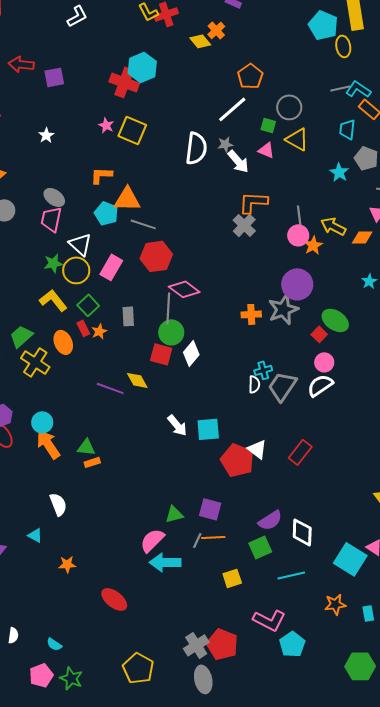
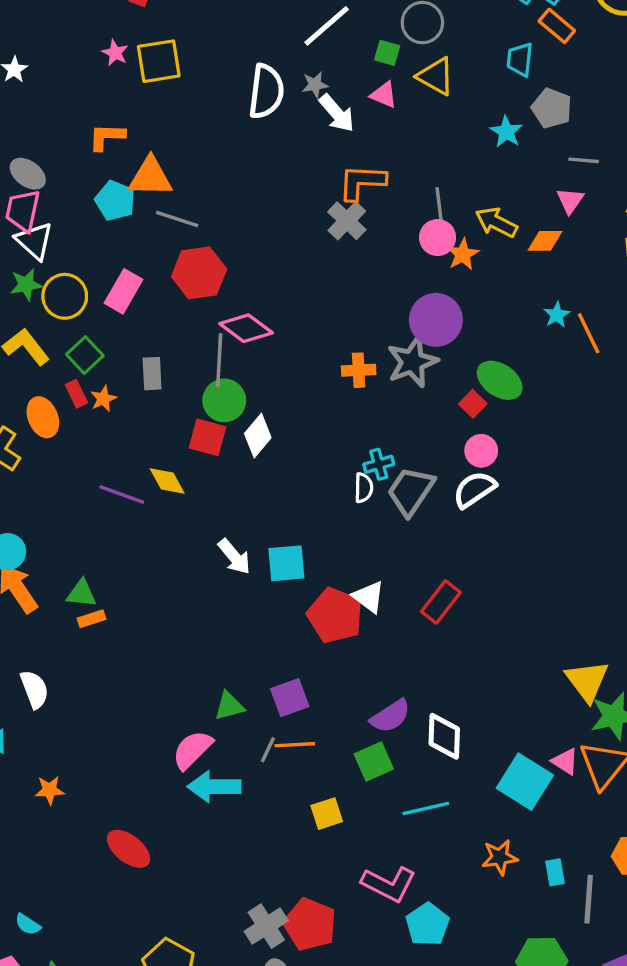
yellow square: (132, 130) -> (159, 61), turned -32
white triangle: (80, 244) -> (34, 241), moved
purple square: (210, 509) -> (290, 698), turned -35

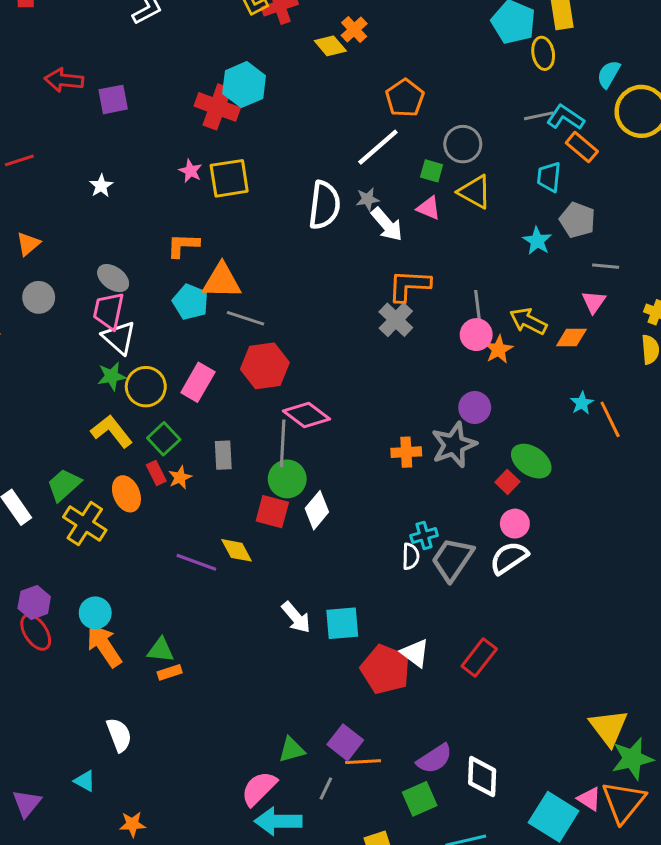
purple circle: (436, 320) -> (475, 407), size x0.7
purple square: (290, 698) -> (345, 742), turned -32
orange line: (295, 745) -> (363, 762), moved

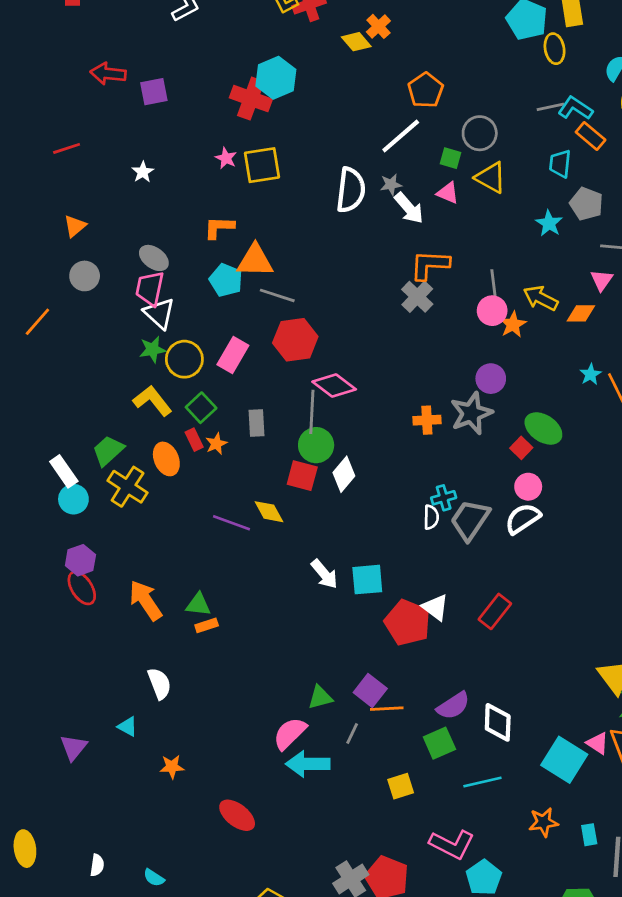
cyan circle: (95, 613) -> (73, 499), moved

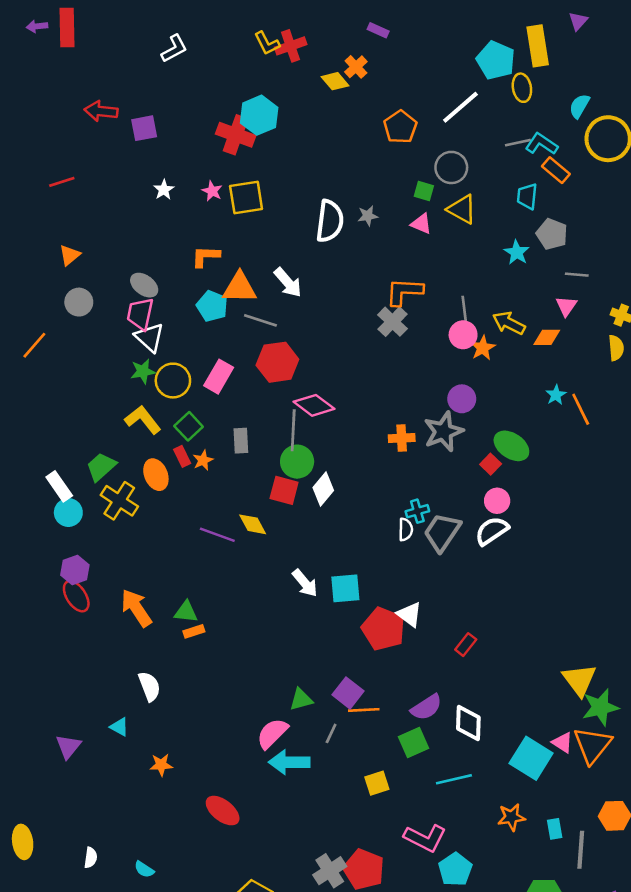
white line: (401, 136) -> (460, 107), moved
white star: (143, 172) -> (164, 190), moved
white arrow: (409, 208) -> (288, 282), moved
red rectangle: (495, 611) -> (466, 645), moved, size x0.7

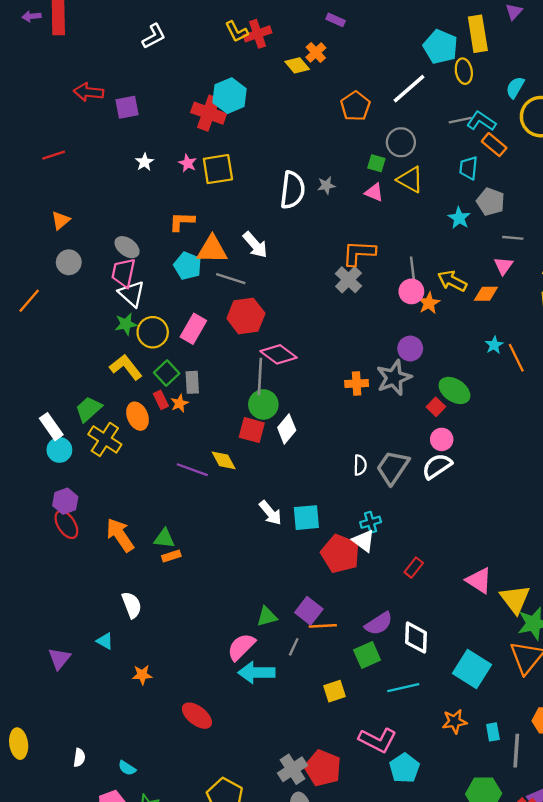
gray rectangle: (241, 441) -> (192, 382), moved
cyan cross: (417, 511) -> (371, 522), moved
pink triangle: (562, 743) -> (479, 580), moved, size x1.4

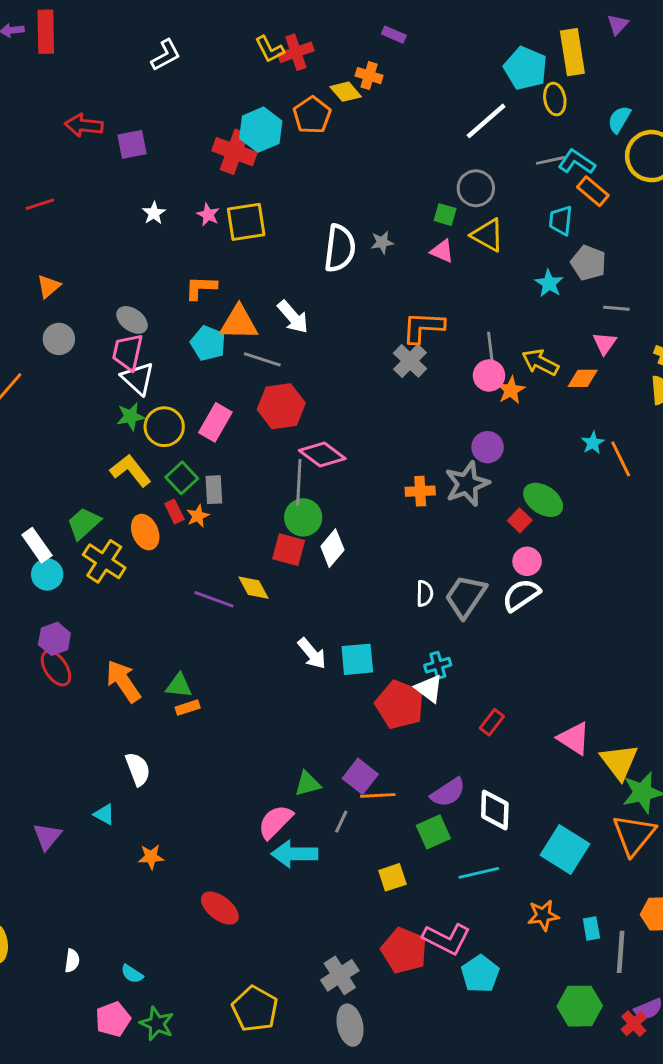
orange cross: (316, 53) -> (369, 76), turned -30
orange pentagon: (355, 106) -> (312, 115), moved
red pentagon: (323, 768) -> (404, 950), moved

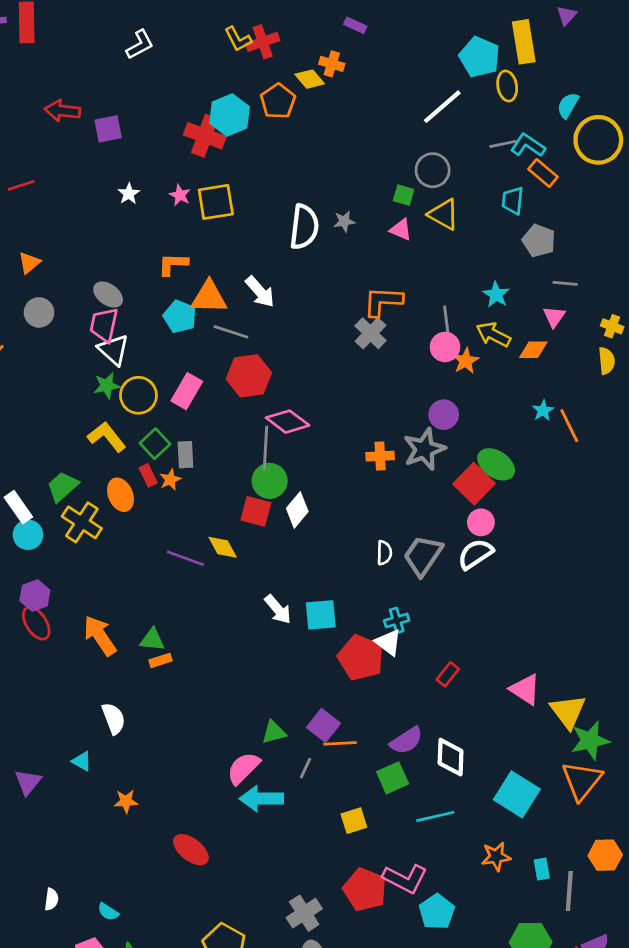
cyan star: (549, 283) -> (496, 294), moved
red square: (520, 520) -> (474, 484), size x1.8

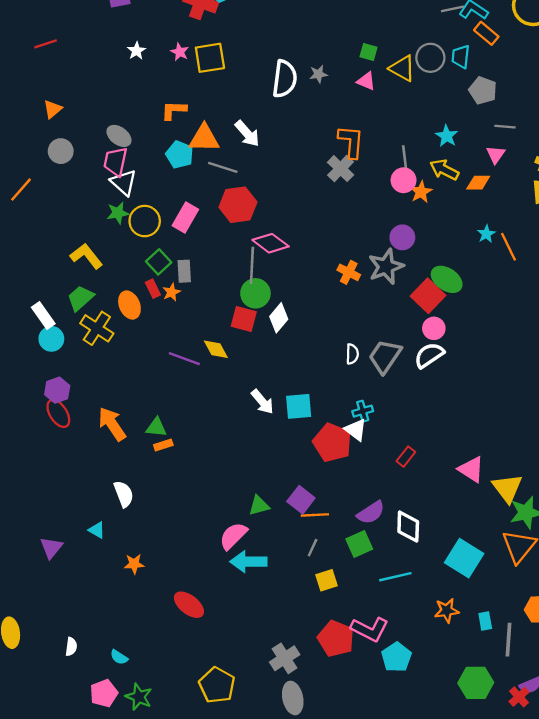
gray circle: (433, 170) -> (430, 58), moved
orange L-shape: (383, 301) -> (351, 142), turned 92
yellow L-shape: (107, 437) -> (86, 256), moved
orange cross: (380, 456) -> (349, 272), turned 30
gray line: (306, 768) -> (313, 548), moved

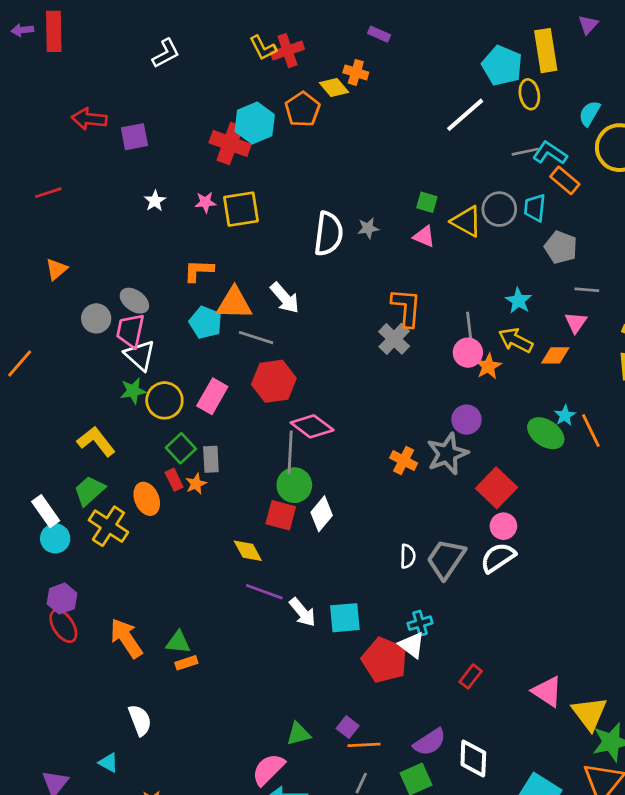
pink star: (180, 52) -> (205, 202), turned -30
gray circle: (61, 151) -> (96, 318), moved
green ellipse: (447, 279) -> (546, 433), moved
purple line: (184, 359) -> (264, 592), moved
purple square: (301, 500) -> (348, 727), size x0.7

